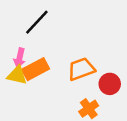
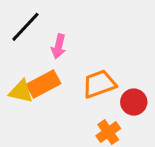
black line: (37, 22) -> (25, 27), moved
pink arrow: (20, 58) -> (59, 46), moved

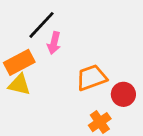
black line: (25, 27) -> (42, 25), moved
orange rectangle: (44, 84) -> (19, 62), moved

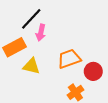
yellow triangle: (19, 85) -> (31, 66), moved

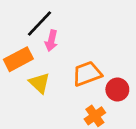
yellow triangle: (31, 66) -> (39, 83), turned 30

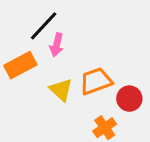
yellow triangle: (39, 83) -> (61, 90), moved

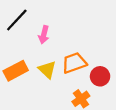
black line: (44, 26) -> (17, 20), moved
orange rectangle: (20, 65) -> (16, 71), moved

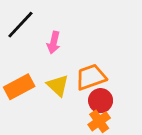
red circle: (100, 76) -> (101, 101), moved

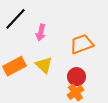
orange trapezoid: (91, 77) -> (82, 44), moved

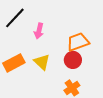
red circle: (76, 77) -> (73, 60), moved

